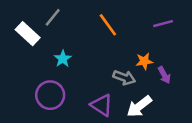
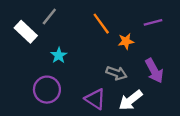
orange star: (144, 61) -> (126, 41), moved
purple arrow: (164, 75) -> (154, 71), size x1.5

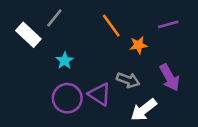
purple circle: (47, 90) -> (67, 98), moved
purple triangle: (95, 99) -> (100, 94), moved

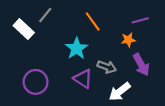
orange star: (138, 45) -> (128, 40), moved
cyan star: (65, 61) -> (77, 48), moved, size x1.5
purple circle: (67, 98) -> (36, 82), moved

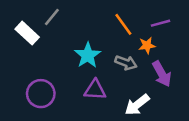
orange line: (93, 21) -> (123, 24), moved
gray arrow: (107, 67) -> (126, 63), moved
purple triangle: (83, 79) -> (95, 90), turned -30

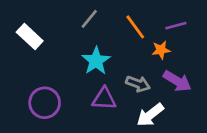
gray line: (52, 17) -> (89, 19), moved
gray arrow: (126, 63) -> (138, 84), moved
purple arrow: (162, 74) -> (177, 81), turned -30

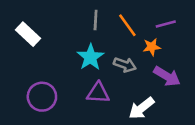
gray line: (89, 19) -> (96, 20), moved, turned -36
gray arrow: (138, 84) -> (125, 65), moved

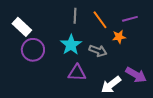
purple arrow: (167, 76) -> (136, 75), moved
purple circle: (42, 97) -> (33, 50), moved

